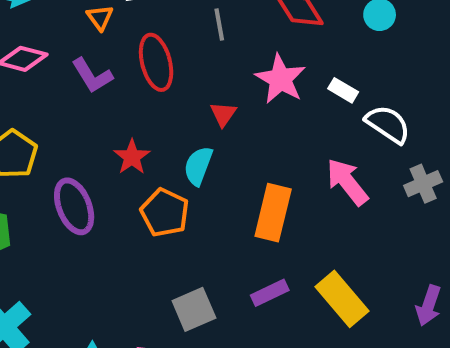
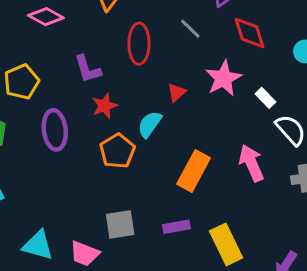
gray line: (219, 25) -> (190, 29), turned -50
purple L-shape: (92, 76) -> (88, 69), moved

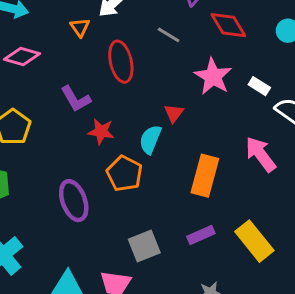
red triangle: (177, 92) -> (174, 113), moved
red star: (105, 106) -> (101, 132), turned -30
purple ellipse: (55, 130) -> (74, 201), moved

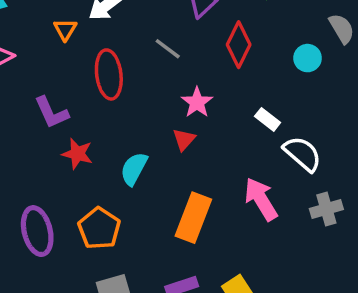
red diamond: (228, 25) -> (239, 45), turned 51
pink star: (213, 76) -> (197, 102), moved, size x0.7
red triangle: (174, 113) -> (184, 139), moved
orange pentagon: (124, 173) -> (99, 228), moved

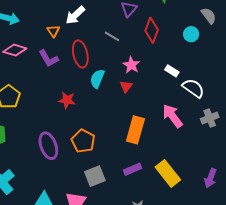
purple L-shape: (51, 113) -> (49, 58), moved
cyan semicircle: (134, 169) -> (97, 79), moved

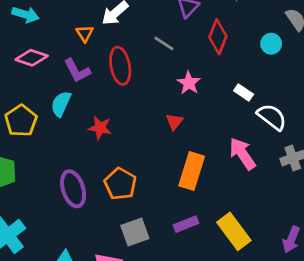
cyan semicircle: (97, 79) -> (61, 104), moved
red triangle: (126, 86) -> (174, 122), moved

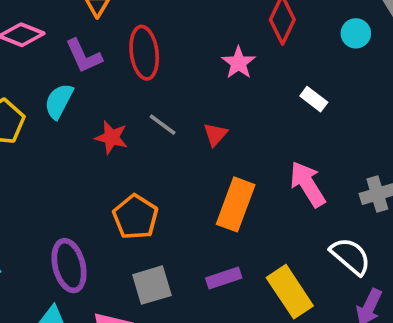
gray line: (164, 43) -> (163, 125), moved
pink star: (189, 83) -> (239, 63), moved
white semicircle: (272, 117) -> (350, 256), moved
purple ellipse: (73, 189) -> (69, 266), moved

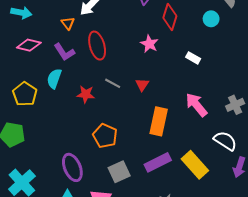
purple rectangle: (224, 278) -> (158, 162), size x1.4

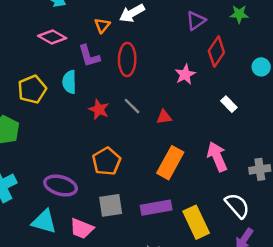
cyan semicircle: (54, 79) -> (69, 82), turned -36
red triangle: (142, 85) -> (164, 117), turned 32
purple ellipse: (72, 167) -> (61, 186), turned -68

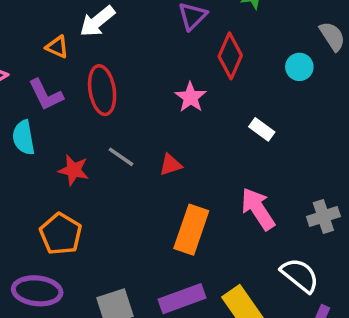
orange triangle: (102, 25) -> (57, 47), turned -35
orange pentagon: (107, 161) -> (61, 234), moved

